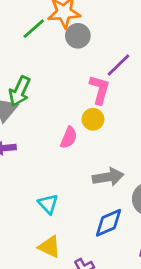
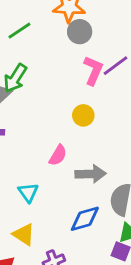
green line: (34, 29) -> (19, 31), moved
pink L-shape: (100, 90) -> (93, 70), moved
pink semicircle: (69, 138) -> (58, 155), moved

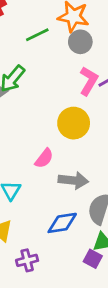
green line: (19, 31) -> (37, 35), moved
yellow circle: (83, 115) -> (74, 123), size x1.5

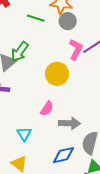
green line: (37, 35) -> (36, 18), turned 48
yellow circle: (74, 123) -> (57, 74), moved

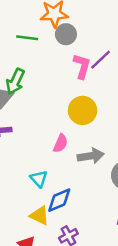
yellow circle: (57, 74) -> (83, 110), moved
blue diamond: (63, 155) -> (59, 200), moved

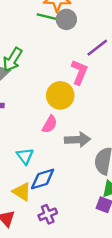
green line: (27, 38) -> (47, 17), moved
pink L-shape: (82, 66) -> (79, 72), moved
yellow circle: (83, 110) -> (60, 95), moved

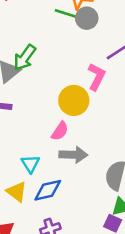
gray arrow: (78, 140) -> (73, 155), moved
yellow triangle: (22, 192) -> (17, 192), moved

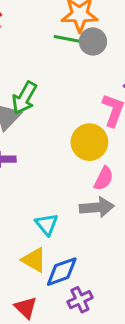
pink semicircle: (60, 131) -> (104, 178), moved
blue diamond: (48, 190) -> (62, 272), moved

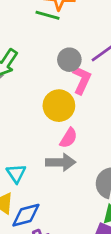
gray circle: (93, 41) -> (69, 60), moved

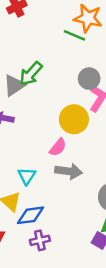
pink semicircle: (69, 138) -> (58, 147), moved

